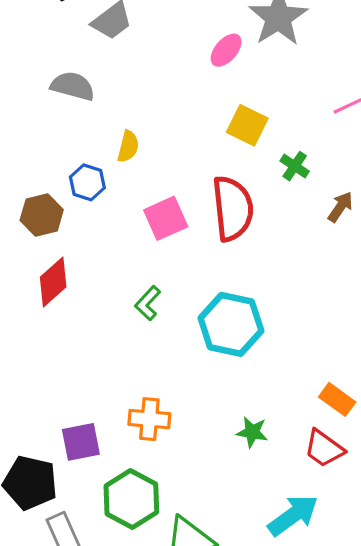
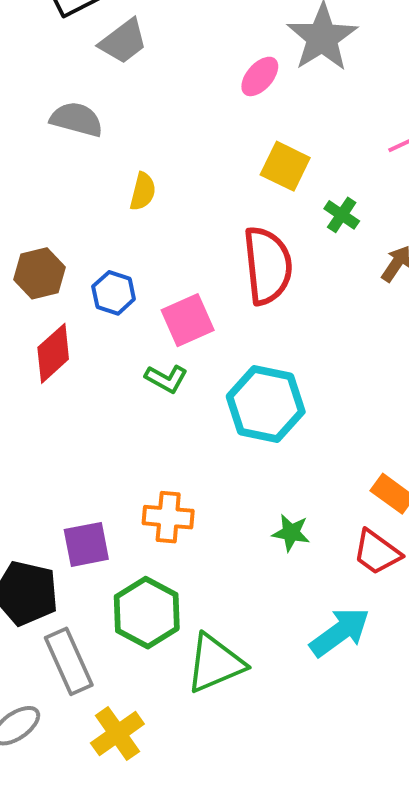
blue hexagon: (87, 182) -> (114, 293), moved
pink square: (166, 218) -> (188, 320), moved
green L-shape: (148, 303) -> (166, 379), turned -104

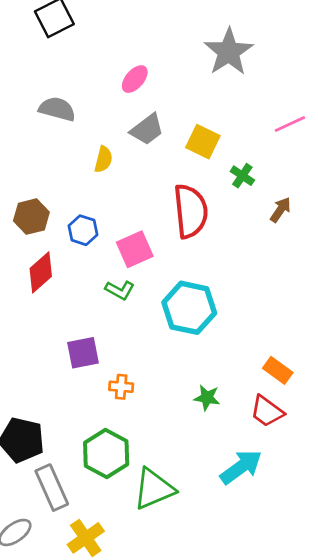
gray trapezoid: (123, 41) -> (147, 129), moved
pink ellipse: (260, 76) -> (135, 79), moved
orange cross: (168, 517) -> (121, 387), size x0.7
purple square: (86, 544) -> (83, 353), moved

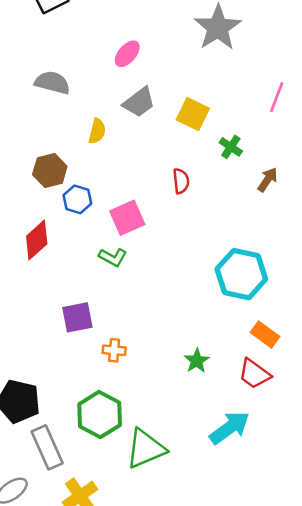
pink line: (290, 124) -> (277, 97), turned -44
red semicircle: (191, 211) -> (181, 181), size x0.5
brown hexagon: (31, 217) -> (50, 171), moved
cyan hexagon: (189, 308) -> (241, 274), moved
green star: (207, 398) -> (197, 361), turned 30

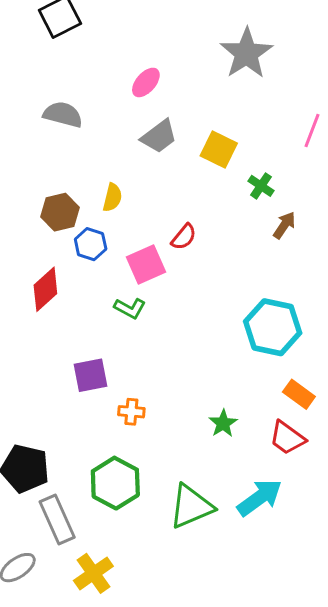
yellow semicircle: (97, 131) -> (112, 198), moved
brown arrow: (268, 180) -> (284, 225), moved
red semicircle: (181, 181) -> (184, 237), moved, turned 45
green triangle: (146, 449) -> (191, 506), moved

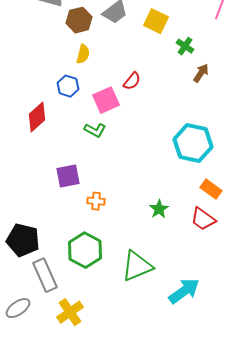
brown hexagon: (60, 212) -> (79, 20), moved
cyan arrow: (260, 498) -> (184, 291), moved

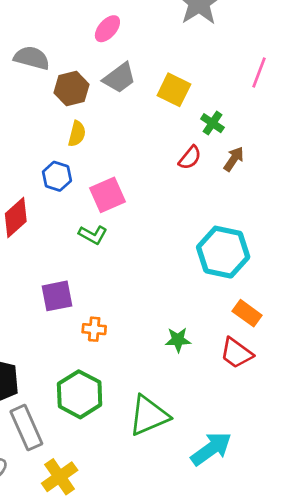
red semicircle: (132, 81) -> (190, 158), moved
green star: (159, 209) -> (178, 340), turned 30

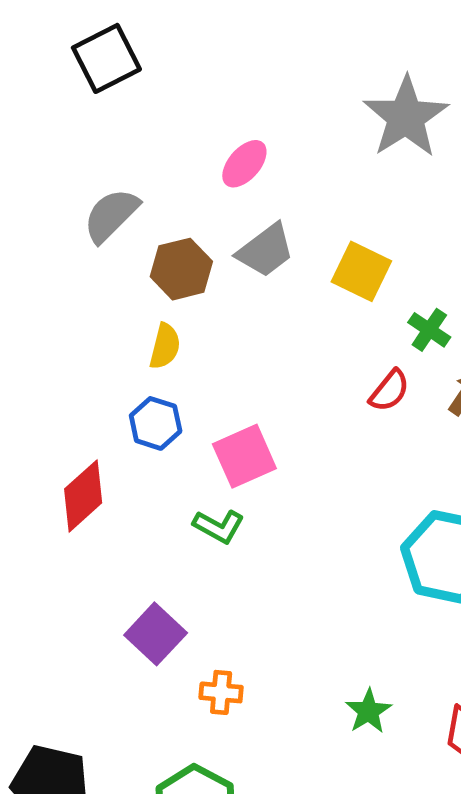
gray semicircle: (32, 58) -> (111, 215), turned -60
yellow semicircle: (77, 134) -> (165, 346), moved
purple square: (57, 296) -> (156, 634), turned -36
green star: (178, 340) -> (368, 711), turned -30

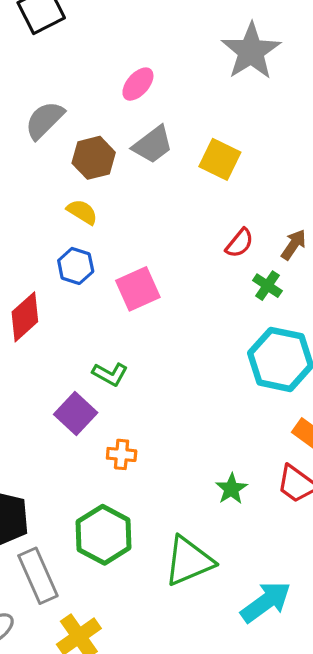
green cross: (429, 330) -> (267, 286), moved
yellow semicircle: (165, 346) -> (82, 212), turned -72
green L-shape: (219, 526) -> (110, 374), moved
green star: (368, 711) -> (231, 489), moved

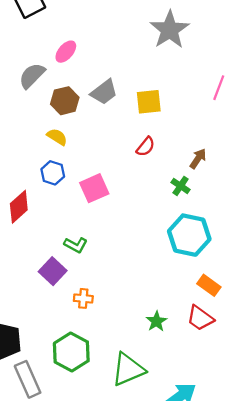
pink ellipse: (138, 84) -> (66, 52), moved
yellow square: (220, 159) -> (149, 102), turned -32
red semicircle: (240, 243) -> (146, 147), moved

